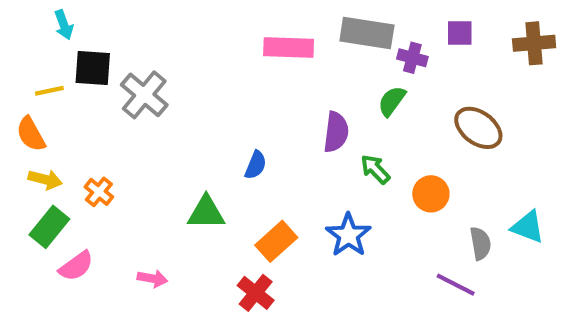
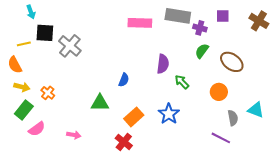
brown cross: (534, 43) -> (259, 21), turned 36
green semicircle: (392, 101) -> (202, 51), moved
orange circle: (431, 194) -> (219, 92), moved

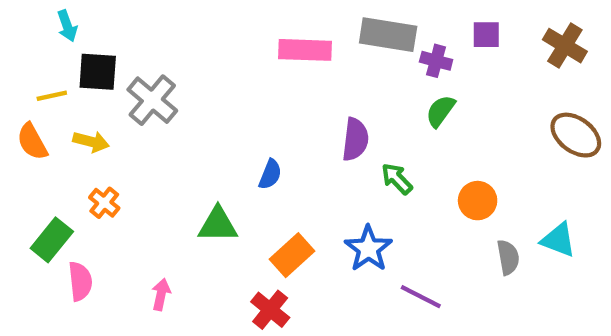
brown ellipse: (232, 62) -> (576, 135), moved
yellow arrow: (22, 87) -> (91, 142), moved
pink semicircle: (37, 129) -> (80, 281), turned -60
pink arrow: (74, 135) -> (161, 294), turned -88
purple line: (221, 138) -> (421, 297), moved

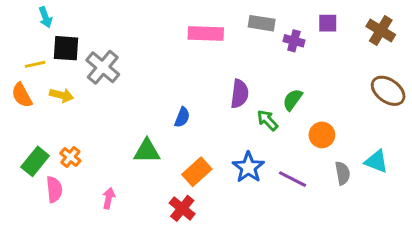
gray rectangle: (388, 35) -> (262, 23), size x0.7
green semicircle: (440, 111) -> (293, 100), moved
orange cross: (104, 203) -> (70, 157), moved
purple line: (421, 297) -> (293, 179), moved

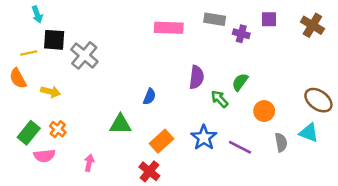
brown ellipse: (388, 91) -> (318, 100), moved
yellow arrow: (62, 95) -> (50, 92), moved
pink semicircle: (54, 189) -> (44, 156), turned 90

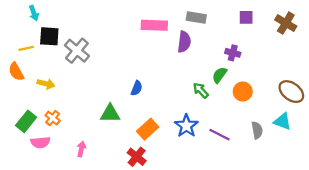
purple cross: (241, 34) -> (233, 53), moved
purple semicircle: (197, 77) -> (184, 42), moved
orange circle: (264, 111) -> (243, 92), moved

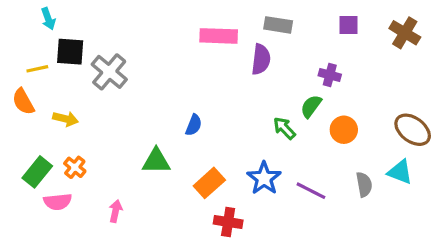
red cross: (137, 157) -> (228, 222), moved, turned -30

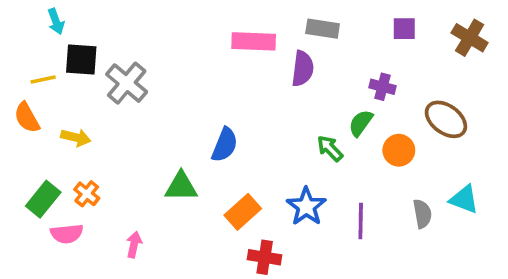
blue semicircle: (194, 125) -> (225, 145), size x1.4
brown ellipse: (413, 130) -> (446, 119), moved
purple line: (311, 191) -> (361, 221), turned 64

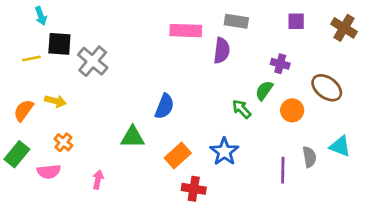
orange semicircle: (27, 118) -> (24, 110), moved, turned 65
green rectangle: (43, 199) -> (17, 154), moved
purple line: (361, 221) -> (283, 170), moved

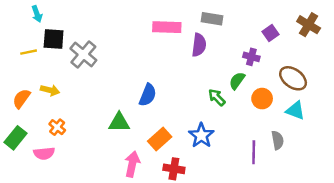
purple square: (296, 21) -> (270, 33), moved, turned -35
cyan triangle: (340, 146) -> (295, 110), moved
pink arrow: (98, 180) -> (132, 164), moved, size x1.5

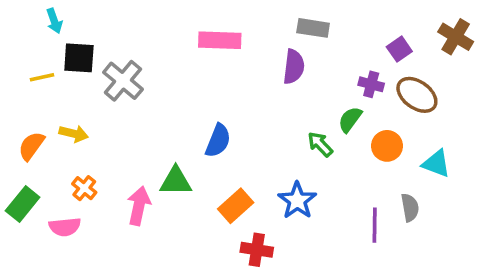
pink rectangle: (167, 27) -> (220, 40), moved
brown ellipse: (293, 78) -> (417, 95), moved
pink arrow: (132, 164) -> (139, 206), moved

